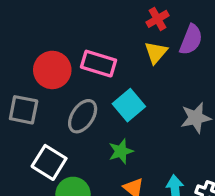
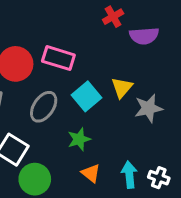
purple semicircle: (191, 40) -> (144, 36), turned 64
yellow triangle: (156, 52) -> (122, 88), moved

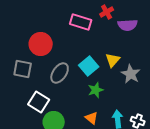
pink rectangle: (58, 58) -> (81, 22), moved
gray star: (148, 108) -> (131, 74), turned -30
green star: (79, 139) -> (96, 90), moved

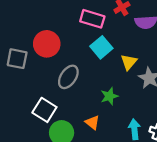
cyan square: (89, 66) -> (101, 47), moved
gray square: (23, 69) -> (17, 59), moved
orange triangle: (92, 118) -> (92, 122), moved

